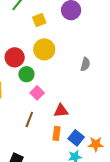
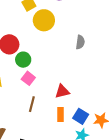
yellow circle: (44, 49) -> (44, 20), moved
pink square: (37, 93) -> (28, 78), moved

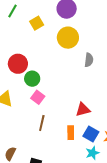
yellow circle: (44, 20) -> (68, 38), moved
red triangle: (62, 91) -> (83, 110), moved

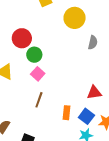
red triangle: (83, 110) -> (94, 93), moved

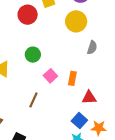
red circle: (22, 38) -> (28, 15), moved
pink square: (38, 74) -> (50, 76), moved
orange rectangle: (67, 113) -> (72, 78), moved

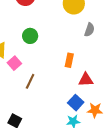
pink square: (50, 76) -> (14, 63), moved

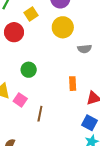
gray semicircle: (89, 30) -> (85, 49), turned 80

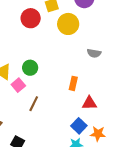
yellow circle: (63, 27) -> (68, 24), moved
green circle: (29, 70) -> (30, 68), moved

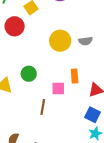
yellow circle: (68, 24) -> (60, 41), moved
pink square: (18, 85) -> (58, 89), moved, turned -32

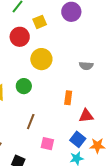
yellow circle: (60, 41) -> (41, 59), moved
pink square: (58, 89) -> (47, 144), moved

